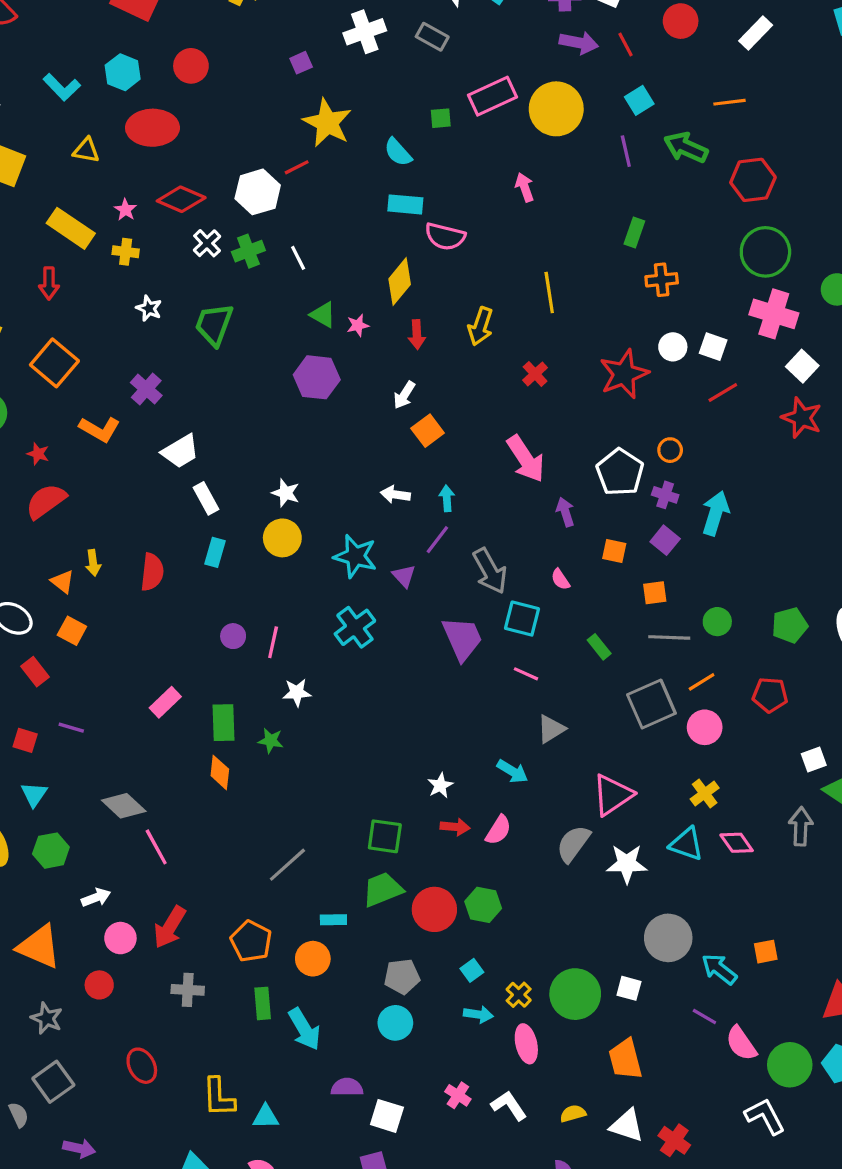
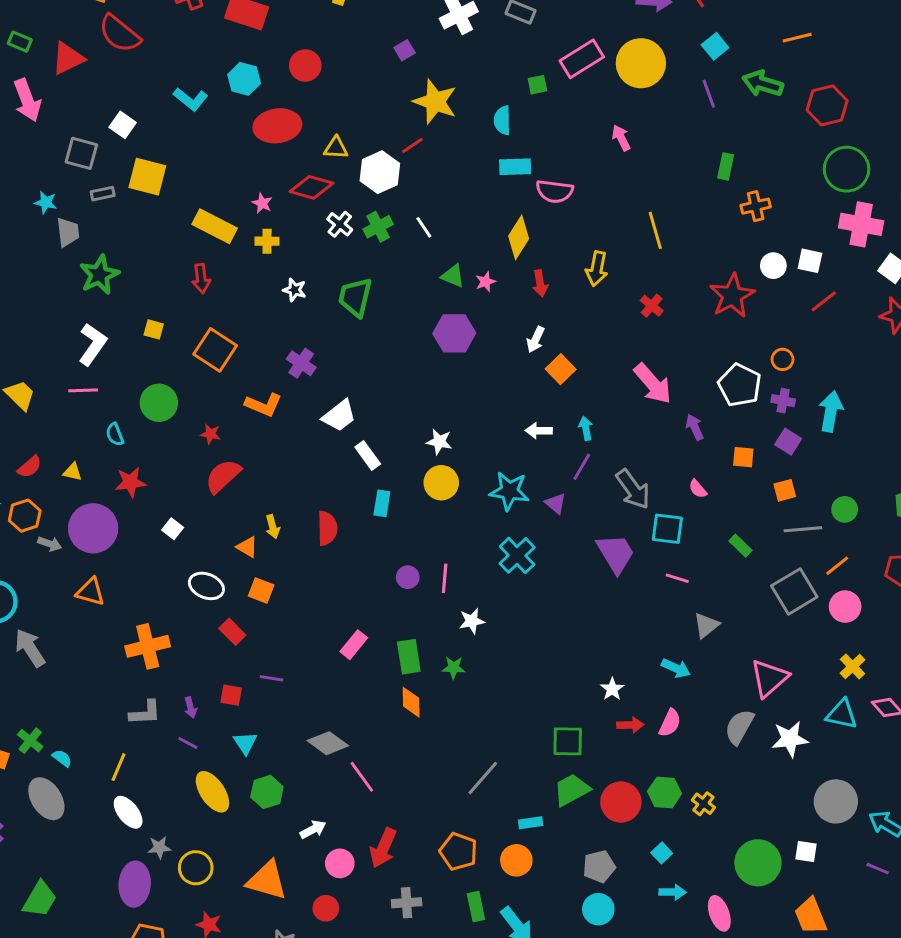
yellow triangle: (86, 150) -> (336, 148), moved
cyan semicircle: (398, 152) -> (502, 120), turned 48
yellow cross: (519, 995) -> (703, 804), moved

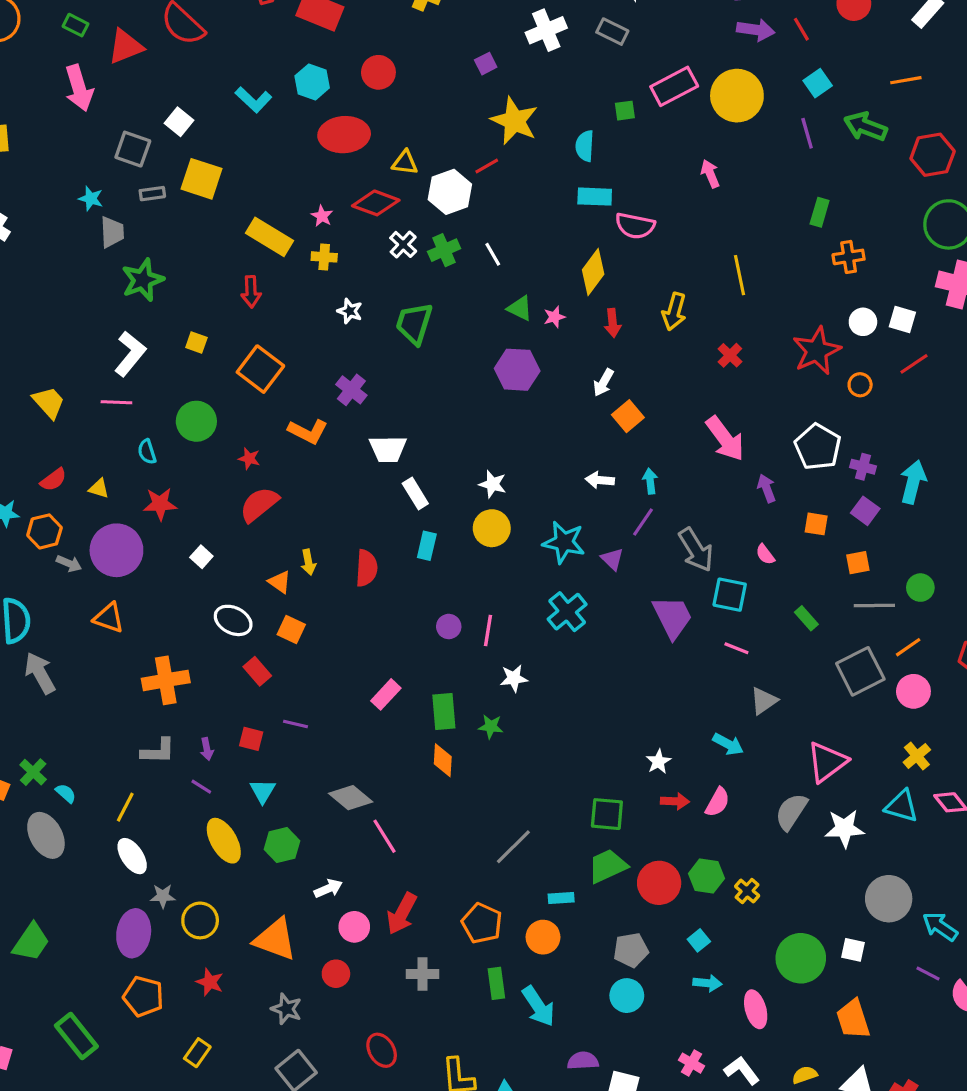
orange circle: (783, 359) -> (860, 385), moved
white trapezoid: (339, 416) -> (388, 449), turned 33

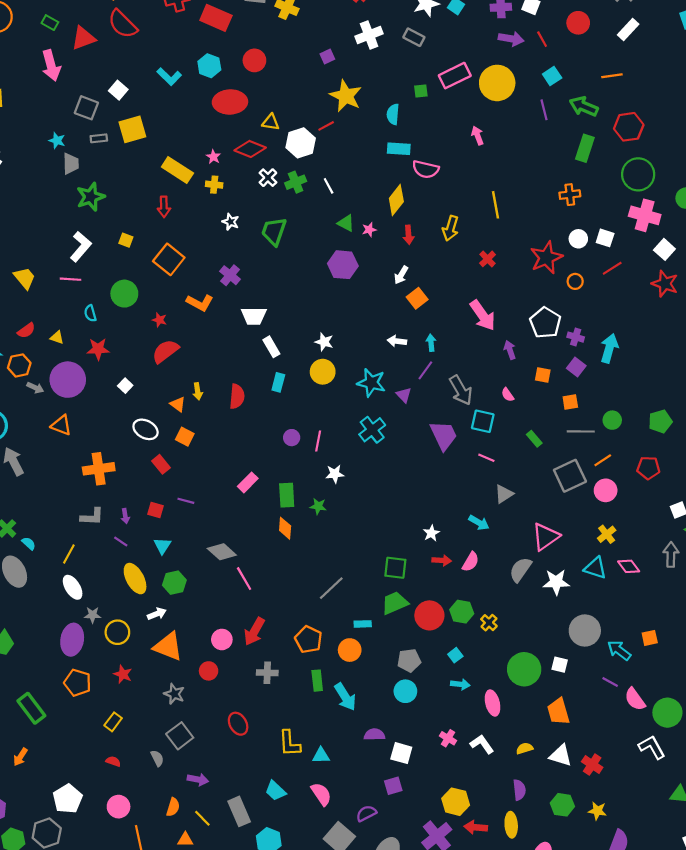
yellow square: (201, 179) -> (132, 129), turned -36
green rectangle: (820, 212) -> (585, 148), moved, size x1.4
white arrow: (328, 889) -> (157, 614), moved

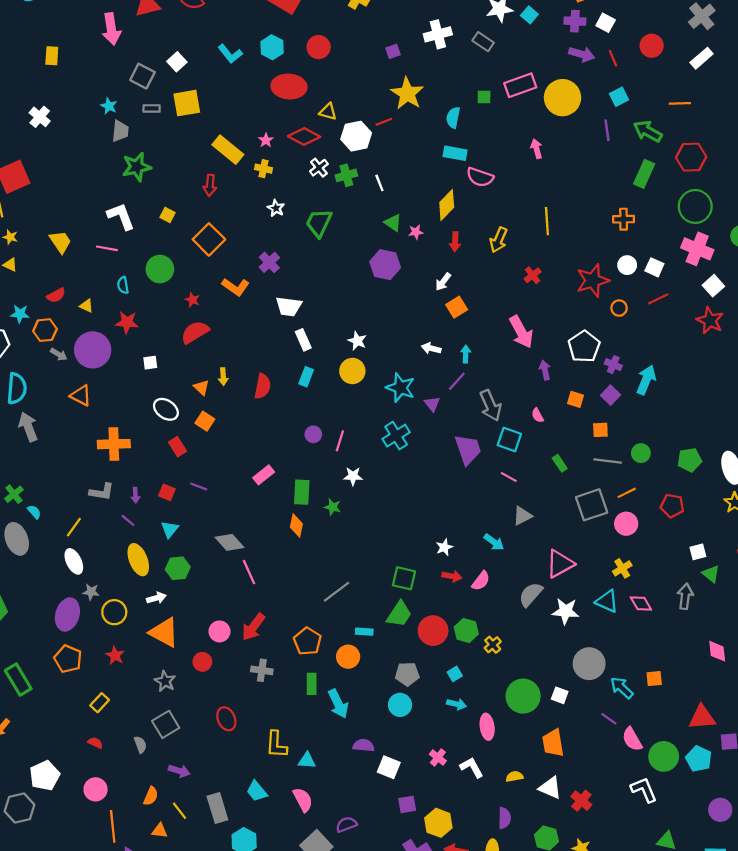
white L-shape: (81, 247) -> (121, 216), turned -68
white square: (125, 386) -> (150, 363), turned 32
green trapezoid: (395, 603) -> (399, 614), turned 140
purple square: (393, 786) -> (407, 804), moved

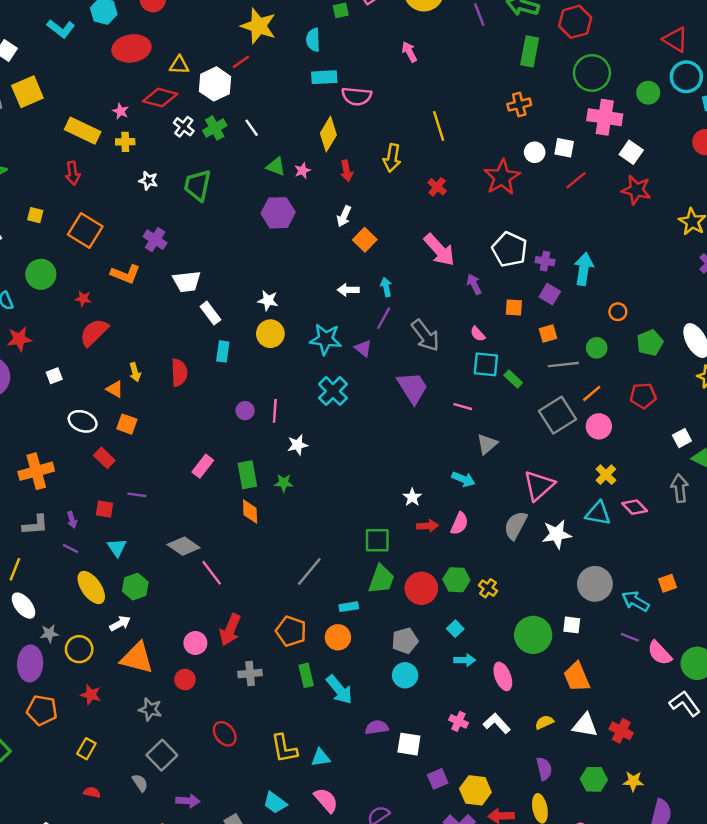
orange circle: (619, 308) -> (618, 312), moved
cyan square: (509, 440) -> (486, 364), moved

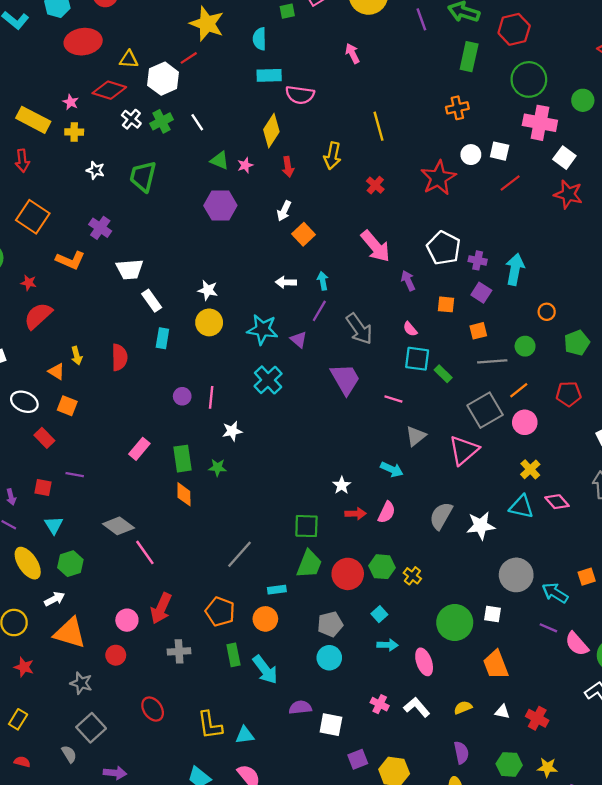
pink triangle: (539, 486) -> (464, 450), moved
white triangle: (585, 725) -> (502, 712), size x0.6

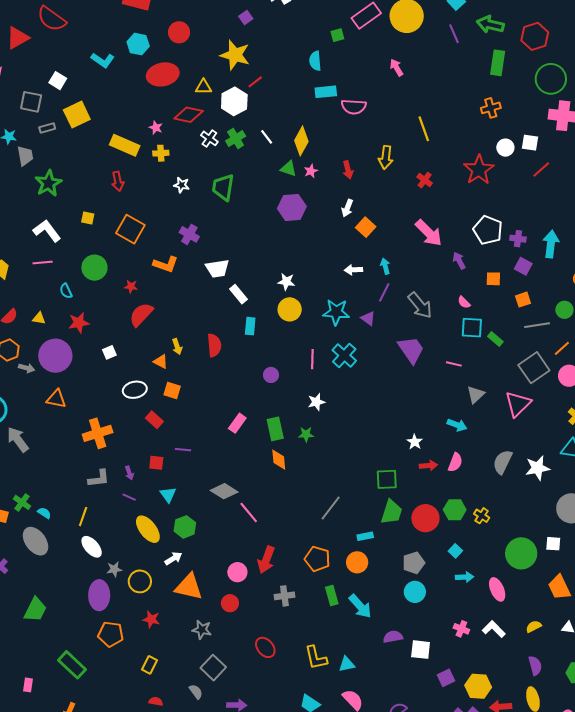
yellow star: (207, 24) -> (235, 55), moved
yellow diamond: (271, 131) -> (301, 141), moved
pink line: (211, 397) -> (312, 359), moved
white ellipse: (24, 402) -> (135, 390), turned -30

